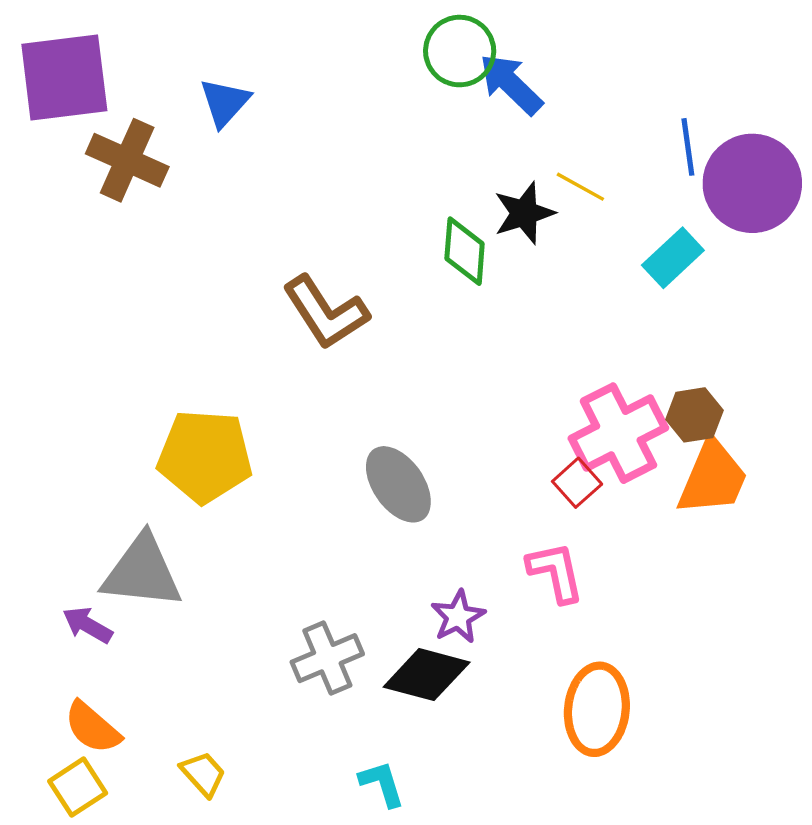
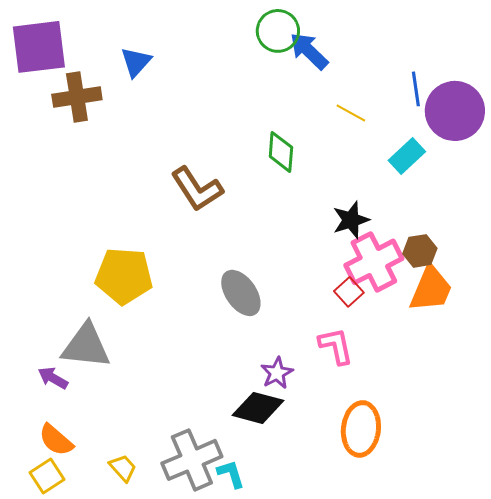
brown cross: (127, 160) -> (77, 97), turned -33
black star: (524, 213) -> (351, 220), moved
gray cross: (327, 658) -> (192, 460), moved, size x1.4

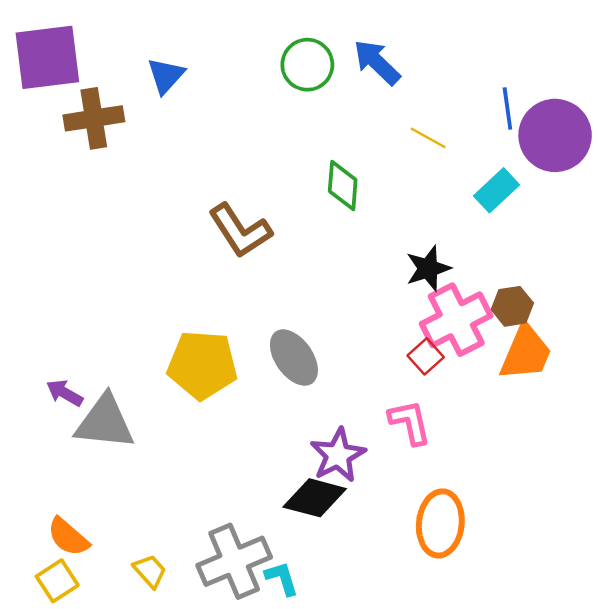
green circle: (278, 31) -> (307, 65), moved
yellow pentagon: (124, 276) -> (202, 365), moved
purple star: (277, 373) -> (338, 455), size x1.4
purple arrow: (53, 378) -> (65, 393), moved

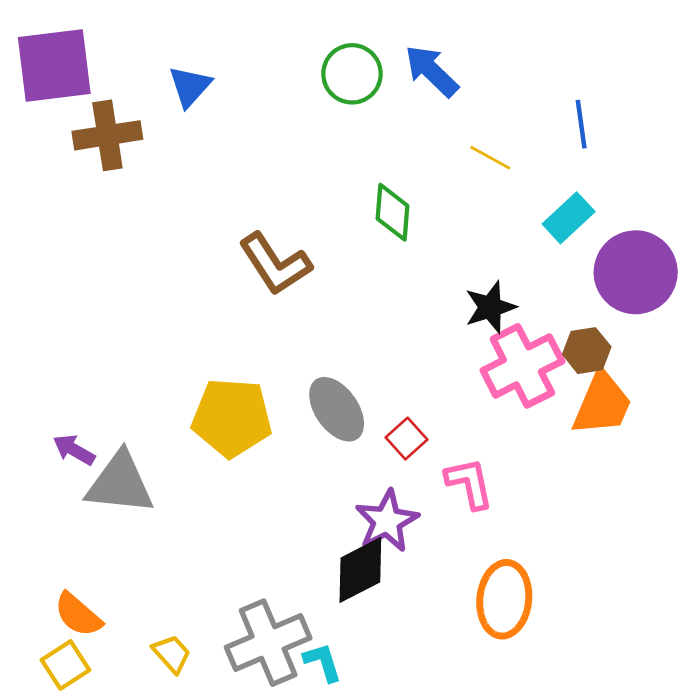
purple circle: (555, 135) -> (636, 272), moved
red square: (426, 356) -> (406, 439), moved
black diamond: (315, 498) -> (360, 570), turned -42

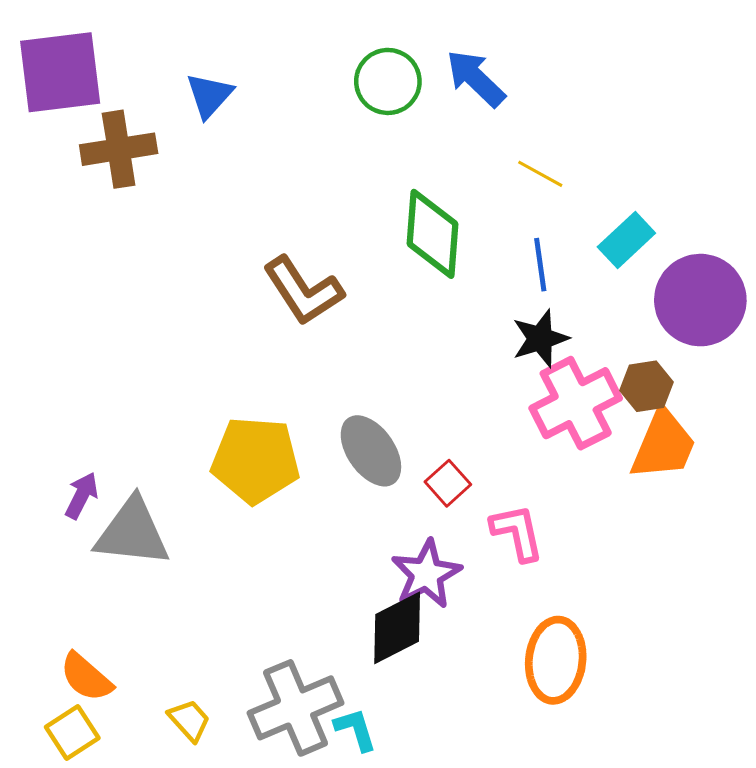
blue line: (581, 124) -> (540, 265), moved
green diamond: (392, 212) -> (433, 234), size x1.4
purple arrow: (74, 450) -> (82, 496), turned 87

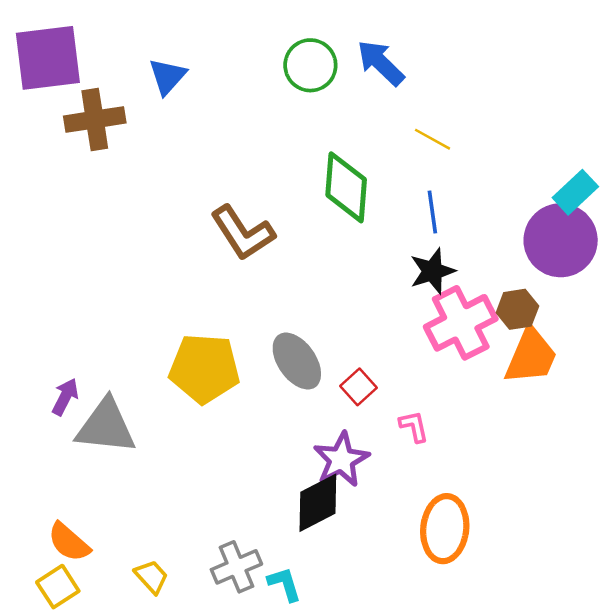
cyan rectangle: (626, 240) -> (575, 192), moved
pink L-shape: (517, 532) -> (414, 426), size x0.7
gray cross: (296, 708) -> (236, 567), size x0.7

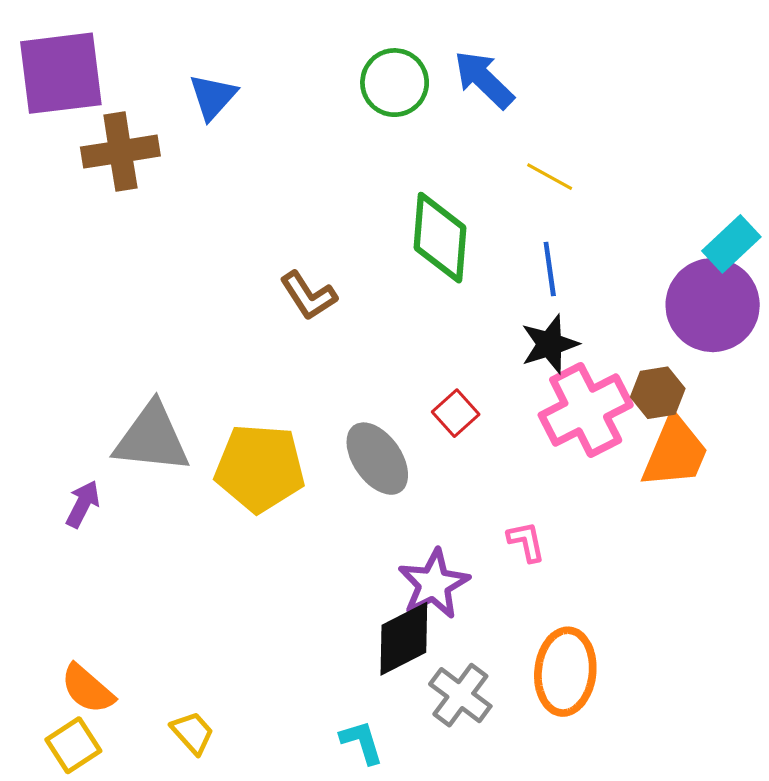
brown L-shape: (243, 233) -> (308, 296), size x0.7
red square: (358, 387) -> (456, 413), moved
gray triangle: (106, 426) -> (152, 438), moved
gray cross: (236, 567) -> (460, 695), moved, turned -30

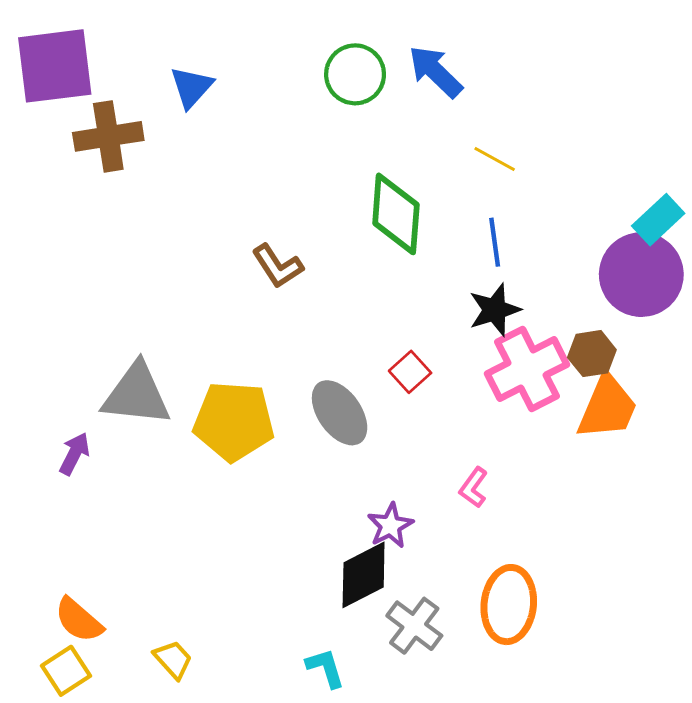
pink L-shape: (526, 542) -> (473, 487), turned -132
purple star: (434, 584) -> (390, 526), size x0.7

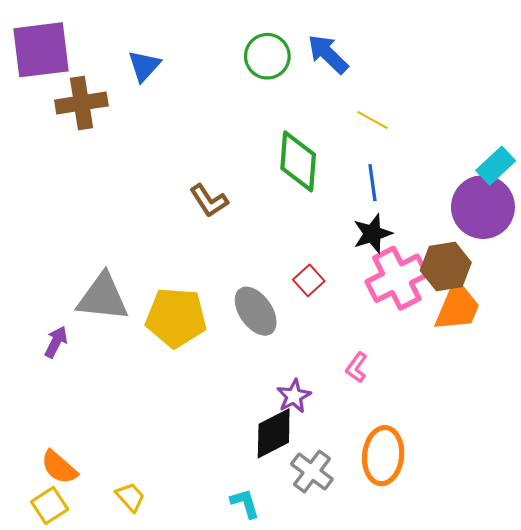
brown hexagon: (592, 354) -> (446, 267), size x1.4

